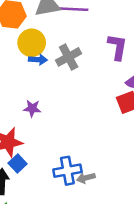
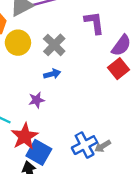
blue arrow: (38, 60) -> (52, 74), moved
blue square: (18, 163) -> (39, 152), size x1.5

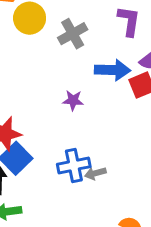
blue arrow: (52, 74) -> (112, 70), moved, size x1.6
purple star: (37, 100) -> (73, 100), moved

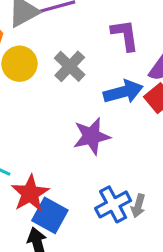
purple star: (73, 100) -> (92, 136), size x1.6
gray arrow: (95, 173) -> (138, 206), turned -42

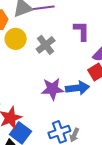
blue arrow: (123, 92) -> (77, 88), moved

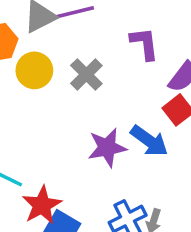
blue arrow: (77, 88) -> (149, 141), turned 50

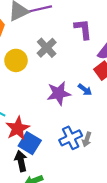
yellow circle: (34, 70) -> (16, 60), moved
blue arrow: (149, 141) -> (85, 90), size x0.6

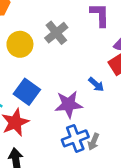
purple star: (59, 93) -> (69, 104), moved
blue square: (30, 143) -> (27, 92), moved

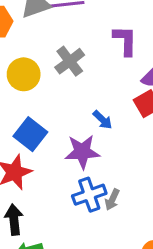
blue arrow: (96, 84) -> (103, 120), moved

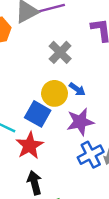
yellow circle: (24, 74) -> (55, 93), moved
blue arrow: (103, 120) -> (77, 89), moved

